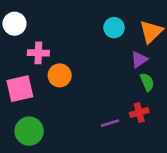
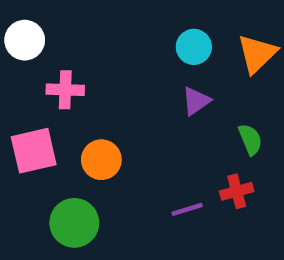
purple triangle: (139, 59) -> (196, 101), moved
orange circle: (60, 75) -> (101, 160), moved
green circle: (29, 131) -> (74, 223), moved

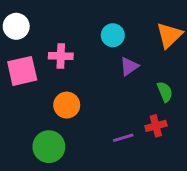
cyan circle: (194, 47) -> (113, 35), moved
pink cross: (65, 90) -> (61, 56), moved
pink square: (34, 151) -> (22, 71), moved

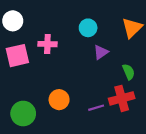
orange circle: (67, 105) -> (59, 100), moved
red cross: (156, 126) -> (122, 98), size x1.5
green circle: (49, 147) -> (23, 114), moved

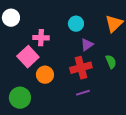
pink square: (17, 56) -> (28, 57), moved, turned -30
red cross: (122, 98) -> (81, 68), moved
orange circle: (59, 100) -> (45, 75), moved

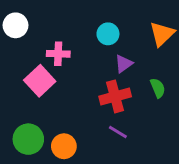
orange circle: (45, 75) -> (64, 146), moved
purple line: (83, 93) -> (118, 132), turned 48

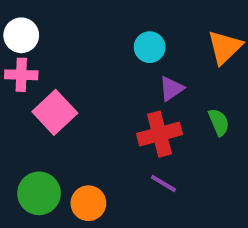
pink cross: (58, 54) -> (21, 75), moved

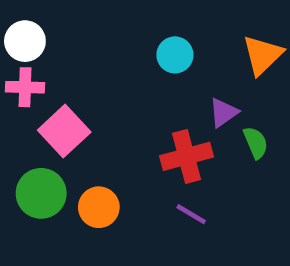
purple triangle: (171, 89) -> (223, 113), moved
green circle: (39, 193) -> (41, 193), moved
orange circle: (88, 203) -> (99, 207), moved

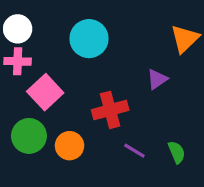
cyan circle: (175, 55) -> (89, 39), moved, size x1.5
green semicircle: (256, 143) -> (177, 152), moved
red cross: (186, 156) -> (110, 110), moved

